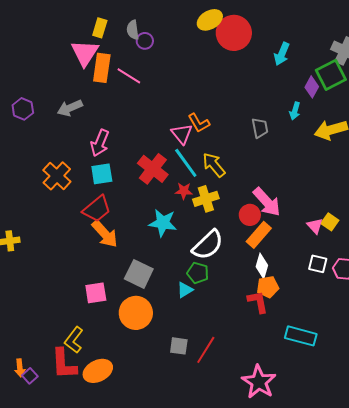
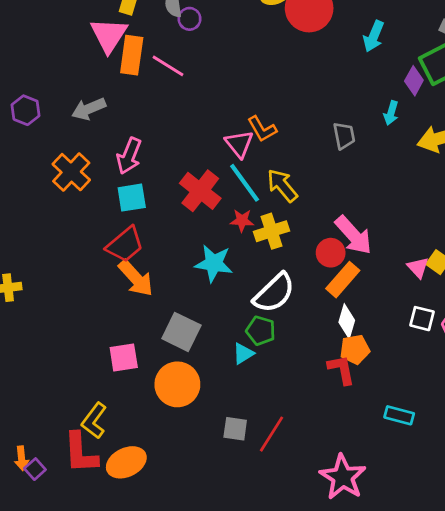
orange cross: (57, 176) -> (71, 172), moved
cyan rectangle: (301, 336) -> (399, 415), size x0.7

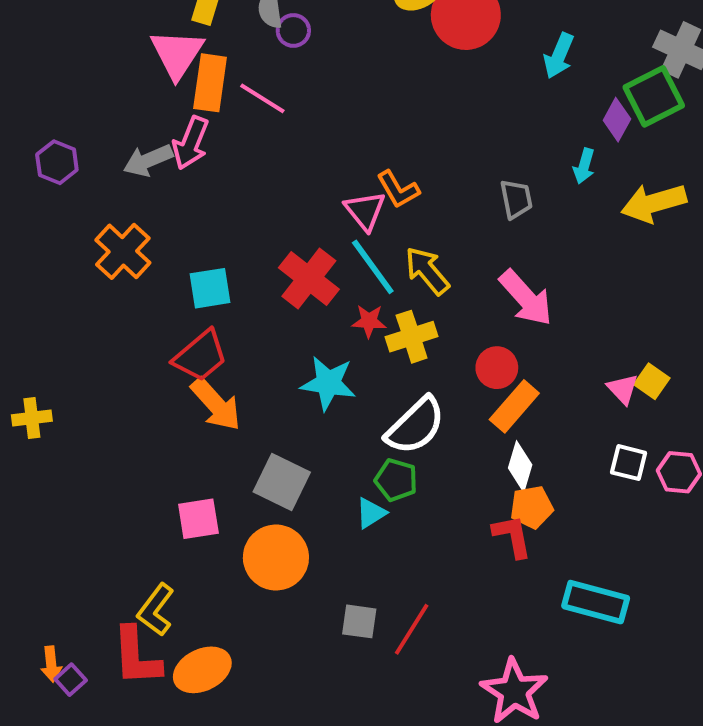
pink arrow: (129, 156) -> (191, 143), moved
pink arrow: (353, 235) -> (526, 298), moved
cyan rectangle: (399, 415) -> (596, 602), size x1.5

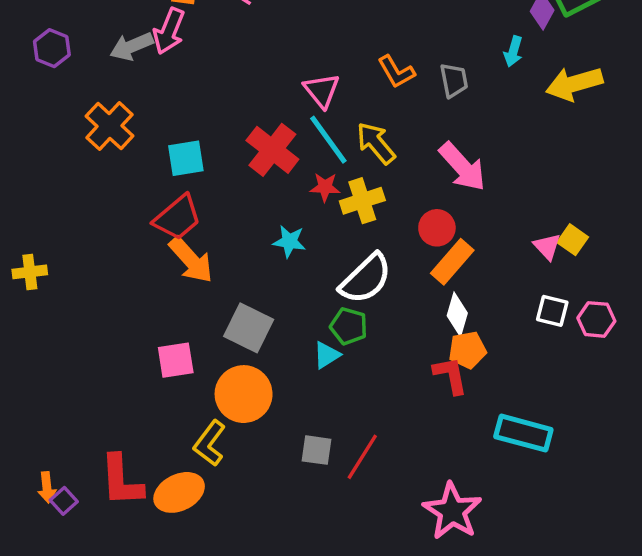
orange L-shape: (398, 189) -> (396, 72), moved
cyan star: (328, 383) -> (289, 241), size x0.7
yellow L-shape: (156, 610) -> (210, 443), moved

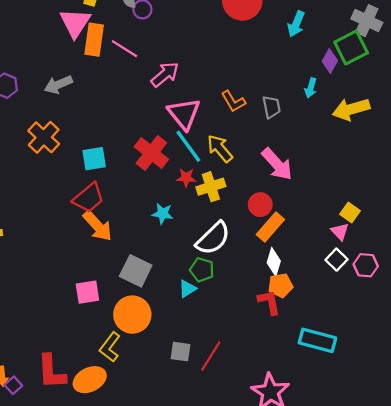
pink arrow: (169, 31) -> (165, 74), moved, turned -152
pink triangle: (322, 90) -> (184, 114), size x1.4
pink triangle: (547, 246) -> (340, 232), moved
white square: (552, 311) -> (337, 260), turned 30

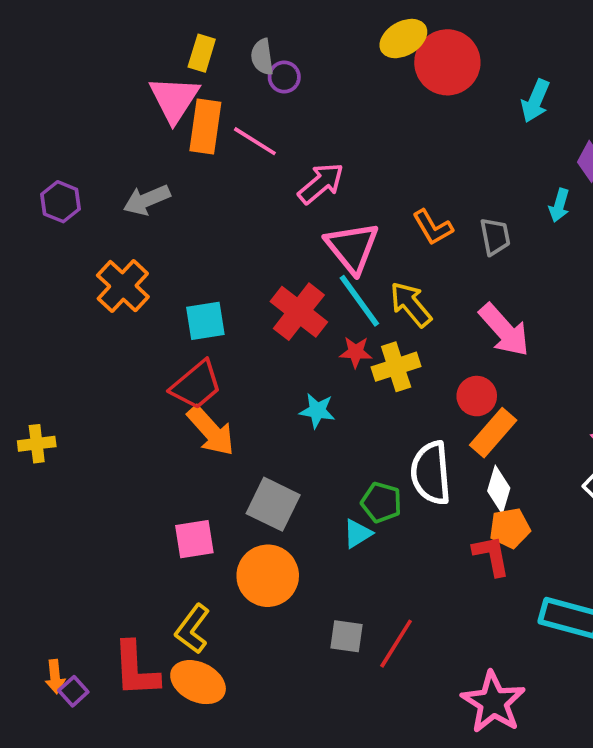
white semicircle: (213, 238) -> (431, 473), moved, turned 129
yellow L-shape: (110, 347) -> (193, 629), moved
orange ellipse: (90, 380) -> (198, 682), turned 52

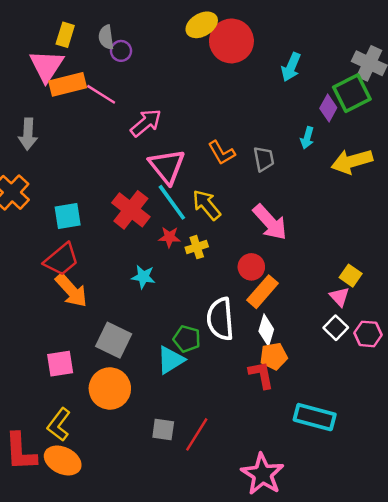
orange rectangle: (205, 127) -> (68, 84), turned 68
gray arrow: (147, 200) -> (28, 134), turned -64
yellow cross: (396, 367) -> (197, 247), size x0.7
cyan triangle: (358, 534) -> (171, 360), size x1.4

